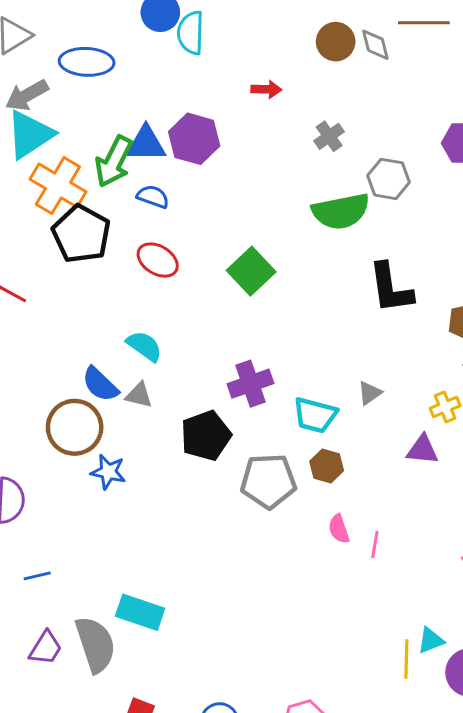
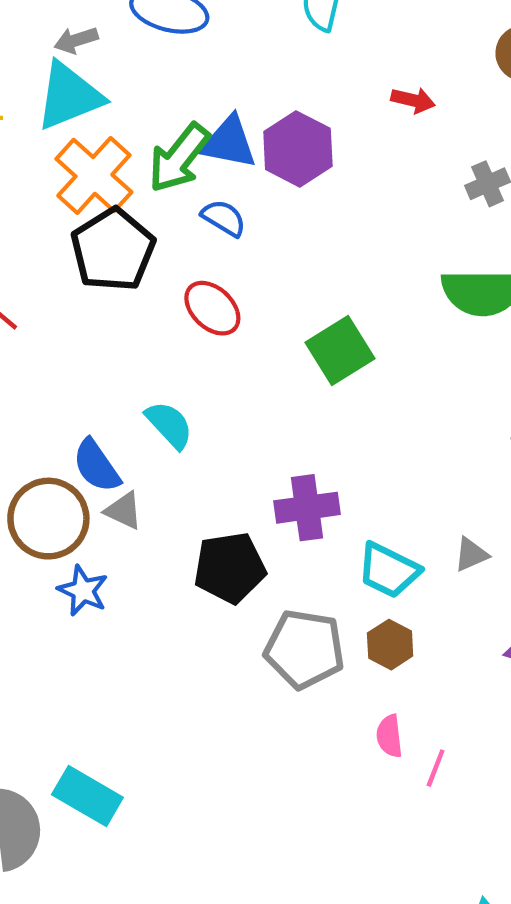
gray arrow: (27, 95) -> (76, 40), size x0.7
gray triangle: (139, 395) -> (124, 511), moved

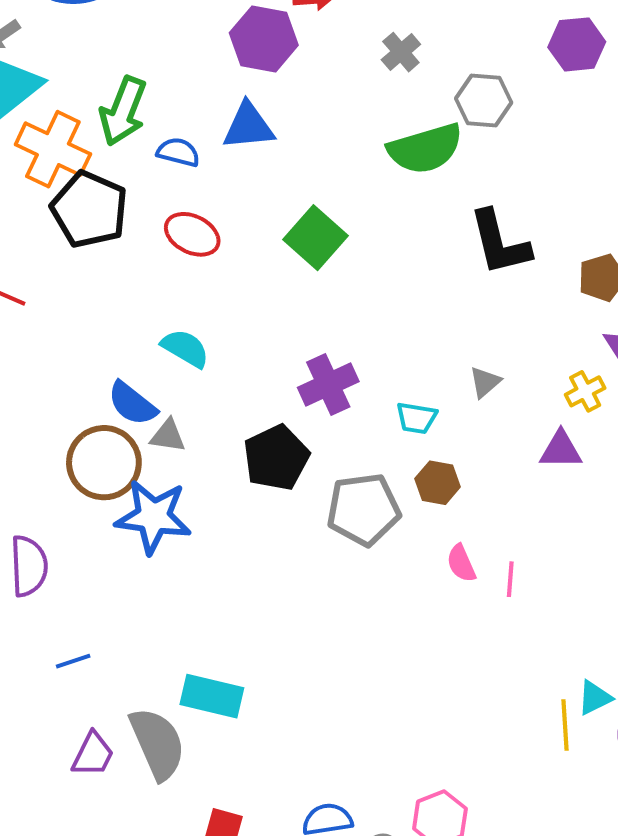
blue triangle: (229, 142) -> (248, 126), moved
purple hexagon: (298, 149) -> (264, 39), moved
cyan trapezoid: (389, 570) -> (416, 418), size x0.7
blue star: (83, 591) -> (153, 517), size x1.6

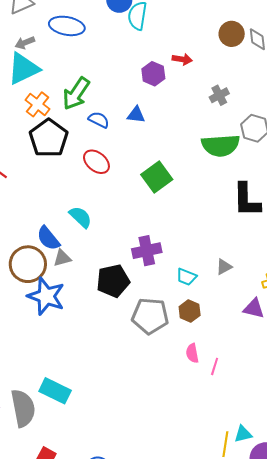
purple hexagon: (264, 39) -> (153, 74), size x0.7
blue triangle: (248, 126) -> (136, 115), size x0.7
orange cross: (53, 149) -> (37, 104), size x0.7
gray triangle: (168, 436) -> (62, 258), turned -36

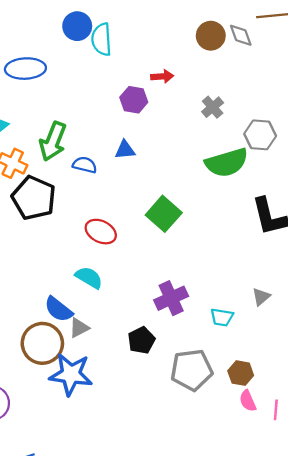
red ellipse: (96, 162) -> (101, 232), moved
black pentagon: (113, 281) -> (141, 340), size x0.7
brown hexagon: (190, 311) -> (241, 373), moved

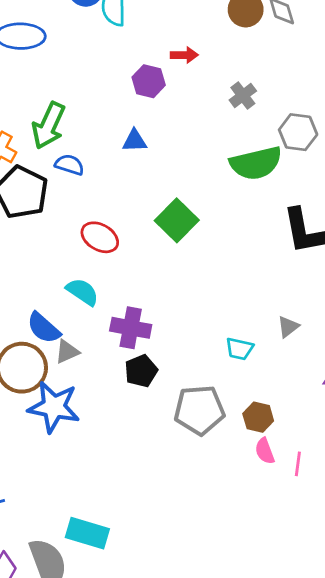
blue semicircle: (85, 165) -> (70, 165), moved
purple cross: (171, 298) -> (131, 328), moved, turned 32

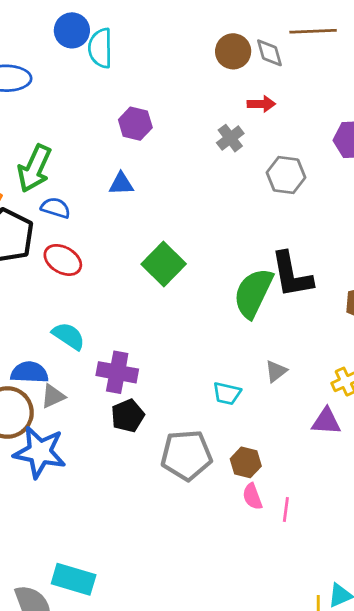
red arrow: (184, 55) -> (261, 104), moved
green semicircle: (256, 163) -> (253, 293), moved, turned 129
red ellipse: (100, 237) -> (63, 260), moved
blue semicircle: (44, 328) -> (29, 372), turned 141

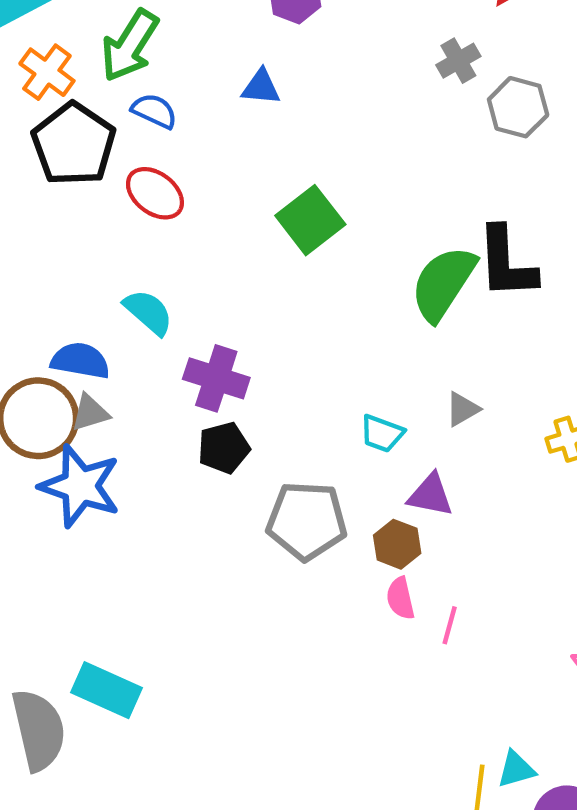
gray cross: (230, 138) -> (458, 61), moved
gray triangle: (53, 396) -> (90, 413), moved
purple triangle: (326, 421) -> (431, 495), moved

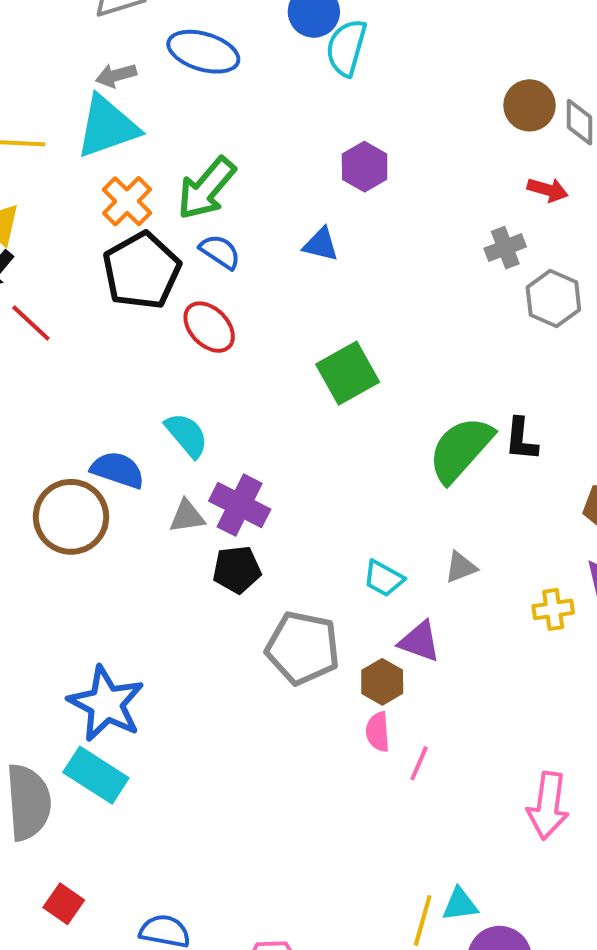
black L-shape: (506, 263) -> (521, 439), size x0.6
gray triangle: (90, 413) -> (187, 516), moved
blue star: (80, 486) -> (106, 704), moved

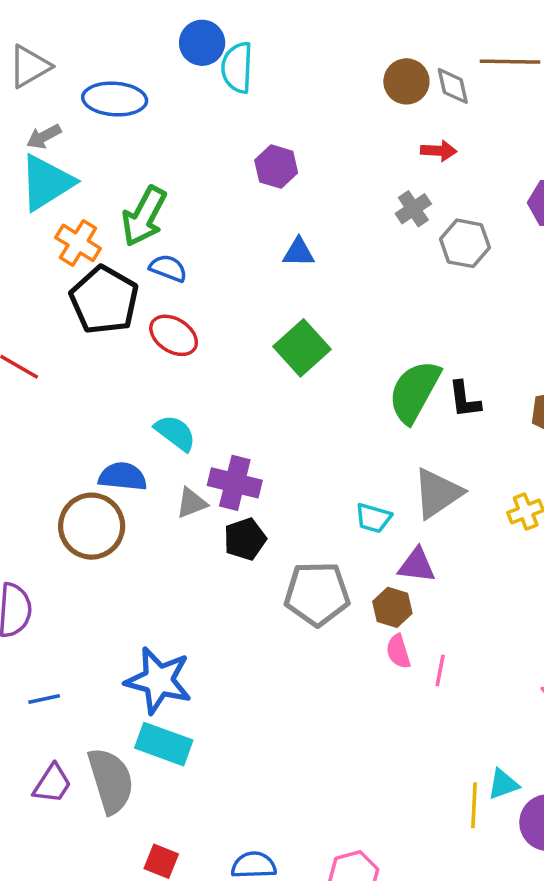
blue triangle: (321, 245) -> (299, 252), moved
black L-shape: (521, 439) -> (464, 399), moved
gray triangle: (461, 567) -> (438, 493), size x1.8

